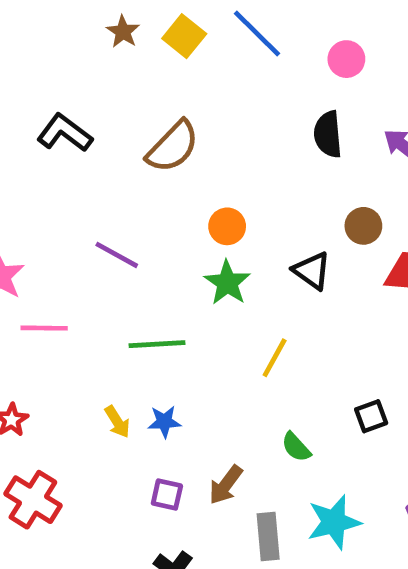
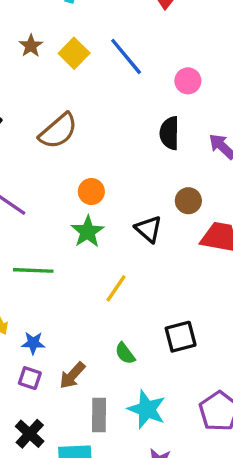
black square: (371, 416) -> (181, 337), size x1.4
blue star: (164, 422) -> (33, 343), moved
cyan star: (334, 522) -> (147, 409), turned 30

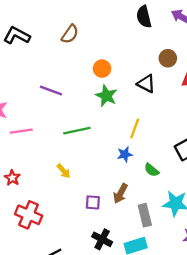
brown semicircle: (58, 131) -> (70, 34), size x0.7
blue star: (33, 343) -> (125, 154), moved

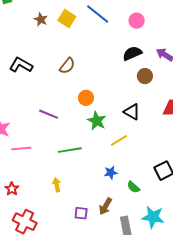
black semicircle: (144, 17) -> (132, 53), turned 78
brown circle: (168, 58) -> (145, 76), moved
orange circle: (102, 69) -> (86, 98), moved
yellow line: (135, 128) -> (119, 140), moved, turned 36
yellow arrow: (64, 171) -> (57, 185), turned -152

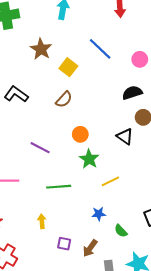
brown star: (41, 19) -> (41, 49), size x1.5
yellow square: (67, 19) -> (68, 67), moved
black triangle: (132, 112) -> (125, 136), moved
purple square: (81, 213) -> (64, 244), moved

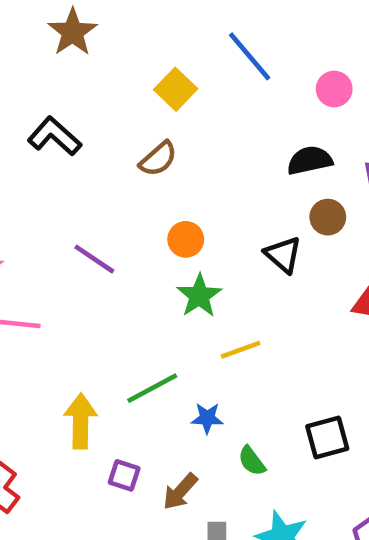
brown star: (41, 49) -> (73, 32), moved
green line: (59, 187) -> (152, 388), moved, turned -30
yellow arrow: (42, 221) -> (81, 421), size x1.6

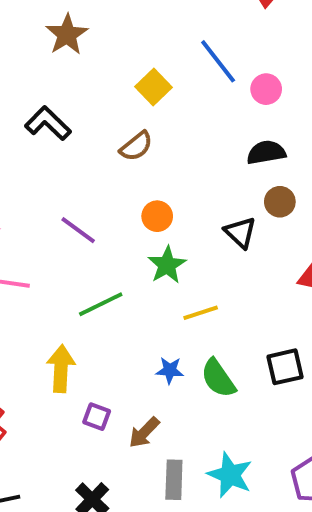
pink circle: (334, 89) -> (266, 89), moved
green line: (152, 388) -> (101, 304), moved
black square: (327, 438) -> (285, 367), moved
green semicircle: (252, 461) -> (218, 378), moved, size x1.5

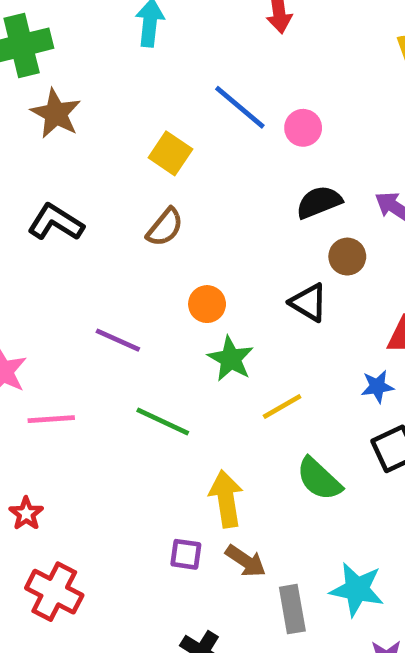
green line: (101, 304) -> (163, 421), turned 63
yellow arrow: (61, 369) -> (226, 499), moved
blue star: (170, 370) -> (377, 386), moved
brown arrow: (144, 432) -> (246, 561), turned -88

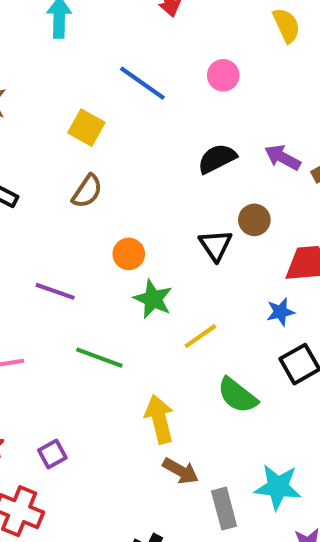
pink circle: (303, 128) -> (223, 75), moved
brown circle: (347, 257) -> (254, 220), moved
black triangle: (309, 302) -> (216, 245), turned 30
purple square: (186, 554) -> (52, 454), moved, turned -32

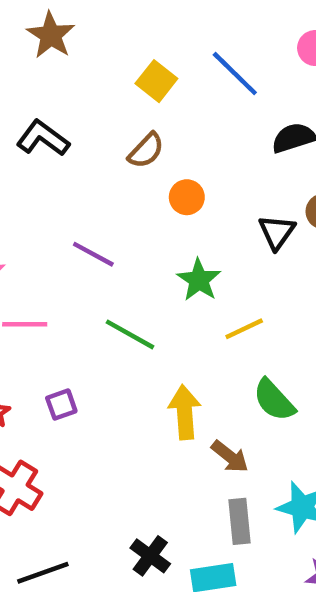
blue line: (142, 83) -> (235, 74), moved
orange circle: (129, 254) -> (187, 197), moved
purple square: (52, 454) -> (61, 405), moved
brown arrow: (181, 471) -> (230, 457), moved

